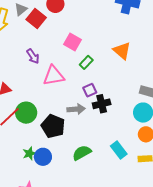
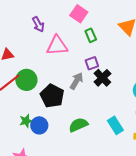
green rectangle: (86, 62) -> (91, 35), turned -72
black cross: (102, 104) -> (102, 78), turned -36
gray arrow: (76, 109) -> (77, 81), turned -60

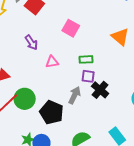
green rectangle: (91, 35) -> (86, 59), moved, turned -64
pink triangle: (57, 46) -> (52, 62), size x0.6
purple square: (92, 63) -> (88, 76), turned 32

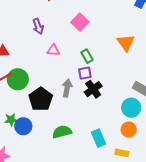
green rectangle: (86, 59) -> (87, 56), turned 48
purple square: (88, 76) -> (85, 73), turned -32
gray arrow: (75, 95) -> (67, 88), turned -30

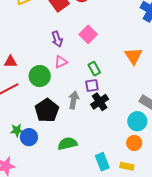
purple arrow: (38, 26) -> (57, 39), moved
pink triangle: (53, 50) -> (61, 62), turned -32
green circle: (18, 79) -> (40, 76), moved
cyan rectangle: (98, 138) -> (102, 162), moved

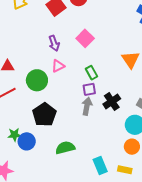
gray arrow: (74, 100) -> (87, 106), moved
black cross: (100, 102) -> (112, 101), moved

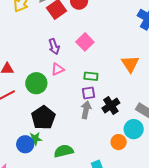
green rectangle: (91, 73) -> (91, 76), turned -56
green star: (14, 135) -> (35, 139), moved
orange circle: (132, 147) -> (119, 142), moved

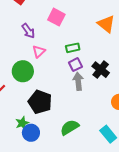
green star: (35, 139) -> (22, 123), moved

